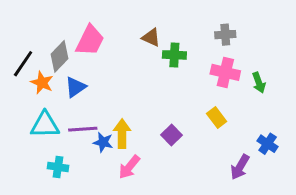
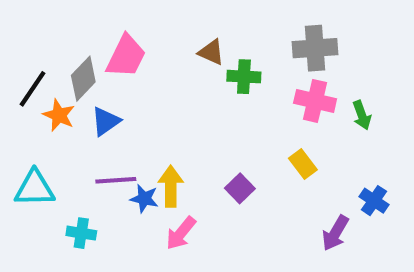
gray cross: (225, 35) -> (315, 48), size x1.5
cyan triangle: (45, 125) -> (35, 188), moved

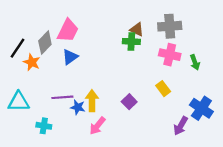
brown triangle: (211, 52) -> (137, 29), moved
blue triangle: (106, 121) -> (70, 57), moved
blue cross: (374, 201) -> (201, 108), size x1.5

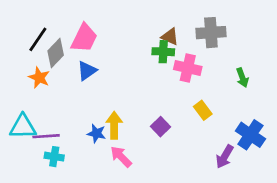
black line: (18, 48) -> (38, 39), moved
pink cross: (170, 55) -> (188, 68), moved
purple line: (62, 97) -> (46, 136), moved
pink arrow: (97, 126) -> (121, 157), turned 96

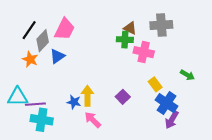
blue triangle: (87, 71) -> (57, 56), moved
green arrow: (242, 78) -> (187, 75), moved, turned -40
blue cross: (250, 135) -> (167, 103), moved
cyan cross: (54, 157) -> (42, 120), size x1.5

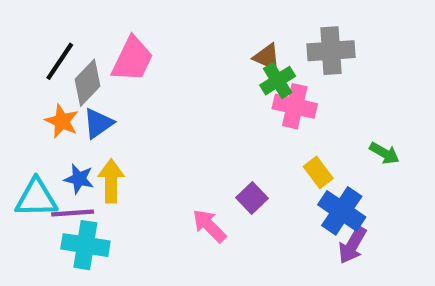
green cross: (125, 40) -> (278, 81), moved, turned -35
blue triangle: (57, 56) -> (98, 123), moved
yellow arrow: (87, 96) -> (111, 181), moved
blue star: (74, 102) -> (79, 179), moved
pink arrow: (93, 120) -> (209, 226), moved

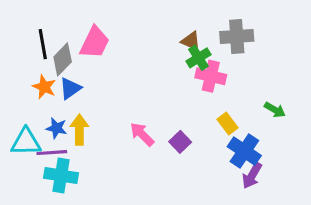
black line: (60, 61) -> (43, 44), turned -44
pink arrow: (209, 226) -> (142, 134), moved

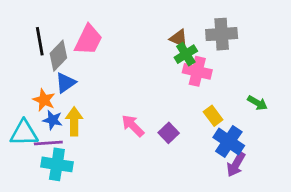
orange star: (44, 87) -> (44, 100), moved

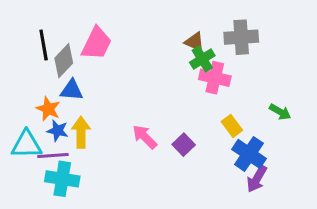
blue triangle: (66, 83) -> (72, 90), turned 40

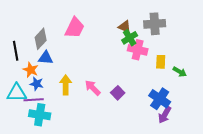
pink trapezoid: (96, 43) -> (75, 28), moved
black line: (44, 45) -> (16, 51), moved
yellow rectangle: (232, 126) -> (161, 62), moved, turned 40
yellow arrow: (81, 132) -> (66, 85), moved

